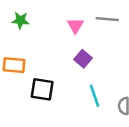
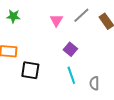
gray line: (107, 19) -> (81, 15), turned -48
purple square: (83, 59) -> (70, 49), moved

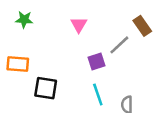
gray line: (81, 15) -> (119, 45), moved
purple square: (70, 49) -> (97, 61), turned 32

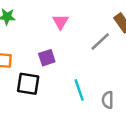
purple square: (97, 61) -> (47, 58), moved

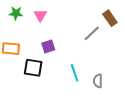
pink triangle: (60, 22) -> (40, 15), moved

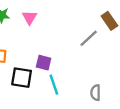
purple square: (48, 47) -> (44, 63), moved, turned 32
cyan line: (75, 73) -> (54, 85), moved

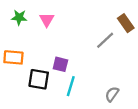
cyan line: (54, 85) -> (71, 86), turned 36
gray semicircle: (96, 93) -> (112, 94), turned 35

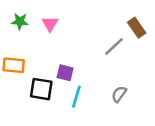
gray semicircle: (112, 94) -> (119, 94), moved

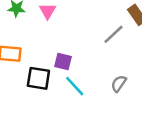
cyan line: (76, 97) -> (75, 86), turned -60

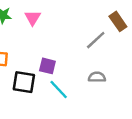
gray semicircle: (119, 84) -> (97, 77), moved, turned 56

